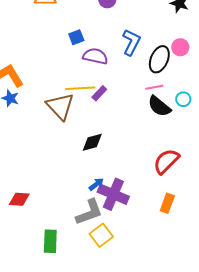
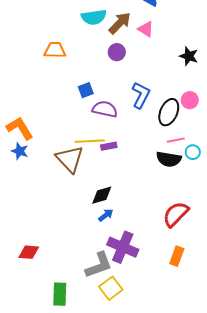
pink line: (154, 87) -> (176, 140), moved
purple rectangle: (99, 93) -> (109, 146), turned 35
black semicircle: (159, 106) -> (169, 159), turned -30
blue arrow: (96, 184) -> (106, 215), moved

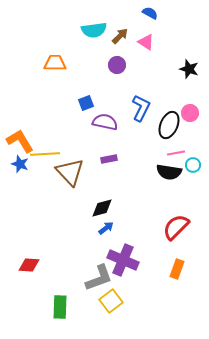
brown arrow: (120, 23) -> (120, 36), size x0.7
yellow line: (90, 141) -> (45, 154), moved

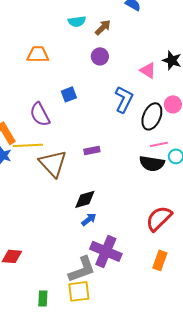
cyan semicircle: (94, 30) -> (77, 21), size x0.7
pink triangle: (146, 42) -> (148, 70), moved
purple semicircle: (105, 122) -> (40, 114), moved, turned -130
yellow square: (111, 301) -> (79, 291), moved, turned 30
green rectangle: (60, 307) -> (43, 298), size x0.7

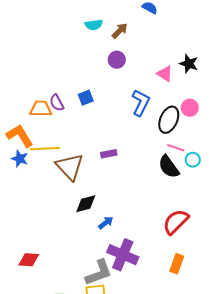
orange trapezoid: (38, 54) -> (41, 109), moved
purple semicircle: (40, 114) -> (57, 103), moved, size x0.7
pink line: (159, 144) -> (176, 148), turned 30
black semicircle: (152, 163) -> (169, 167), turned 45
black diamond: (85, 199) -> (86, 204), moved

